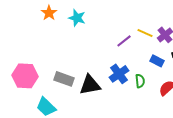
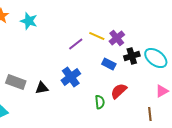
green semicircle: (140, 81) -> (100, 102), moved
black triangle: (90, 85) -> (42, 88), size x0.6

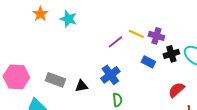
purple cross: (117, 38) -> (156, 36), turned -35
red semicircle: (119, 91) -> (176, 90), moved
green semicircle: (100, 102) -> (117, 100), moved

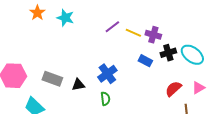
purple line: (115, 42) -> (112, 27), moved
green semicircle: (117, 100) -> (105, 99), moved

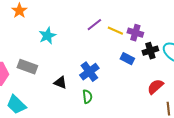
cyan star: (65, 18) -> (47, 36), moved, turned 30
gray rectangle: (52, 79) -> (27, 67), moved
black triangle: (78, 85) -> (60, 83), turned 32

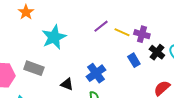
cyan star: (47, 36) -> (54, 37), size x1.4
black cross: (150, 51) -> (157, 52), turned -35
blue rectangle: (127, 59) -> (134, 60), turned 32

